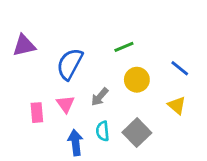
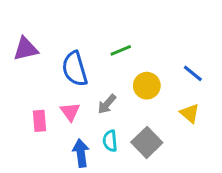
green line: (124, 47) -> (121, 50), moved
blue semicircle: (70, 64) -> (75, 69), turned -44

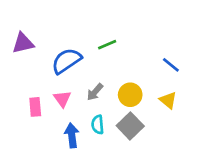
blue semicircle: (75, 69) -> (66, 61), turned 72
yellow circle: (147, 86) -> (130, 95), moved

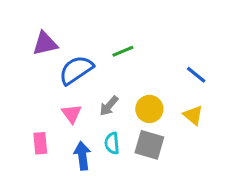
purple triangle: (23, 43) -> (45, 43), moved
pink rectangle: (35, 107) -> (40, 143), moved
gray square: (130, 126) -> (149, 145), turned -30

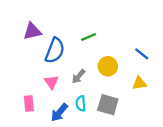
blue semicircle: (76, 70) -> (55, 50), turned 145
yellow circle: (149, 109) -> (108, 66), moved
yellow triangle: (193, 115) -> (139, 83), turned -49
blue arrow: (82, 156) -> (59, 112), turned -132

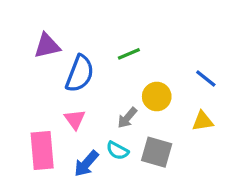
gray arrow: (79, 76) -> (127, 118), moved
pink rectangle: (29, 103) -> (42, 151), size x1.6
cyan semicircle: (81, 103) -> (117, 151), turned -56

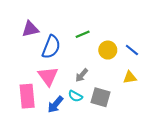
yellow circle: (157, 97) -> (108, 50), moved
pink triangle: (75, 119) -> (48, 76), size x1.5

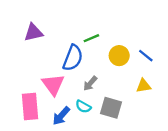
blue semicircle: (51, 47) -> (73, 58), moved

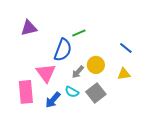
yellow circle: (119, 56) -> (96, 65), moved
gray square: (111, 108) -> (96, 93), turned 36

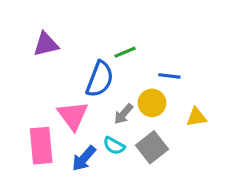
blue line: (126, 48) -> (169, 76), moved, turned -32

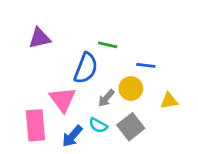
green line: (125, 52) -> (108, 45), turned 36

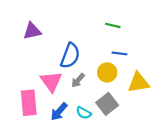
green line: (108, 45) -> (113, 25), moved
gray arrow: (106, 98) -> (78, 80), moved
yellow triangle: (169, 101) -> (139, 83), size x1.5
cyan semicircle: (98, 125) -> (84, 113), moved

